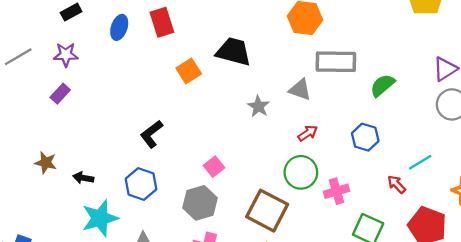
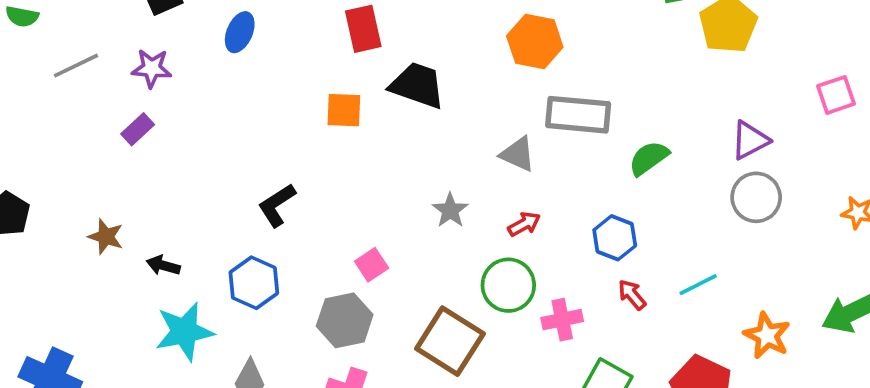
red rectangle: (162, 22) -> (363, 29), moved
orange square: (189, 71) -> (344, 110), turned 30
gray star: (258, 106) -> (450, 210), moved
red arrow: (397, 184) -> (632, 295), moved

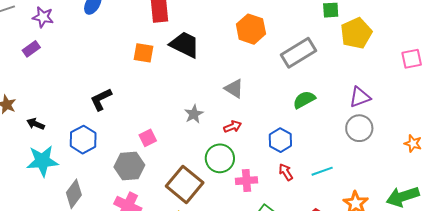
pink square: (836, 95) -> (412, 59), moved
gray rectangle: (578, 115) -> (299, 53), moved, turned -44

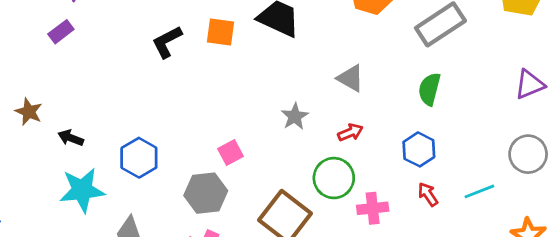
black L-shape: (101, 99) -> (167, 42), moved
green semicircle: (304, 100) -> (429, 89), moved, turned -45
gray circle: (359, 128) -> (528, 154), moved

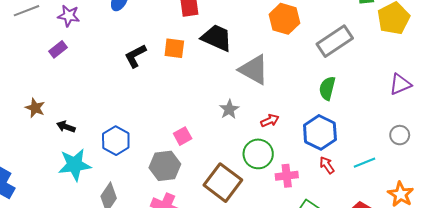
gray triangle: (351, 78) -> (254, 70), moved, size x1.5
blue hexagon: (419, 149) -> (320, 132), size x1.4
gray circle: (528, 154) -> (400, 135), size x0.7

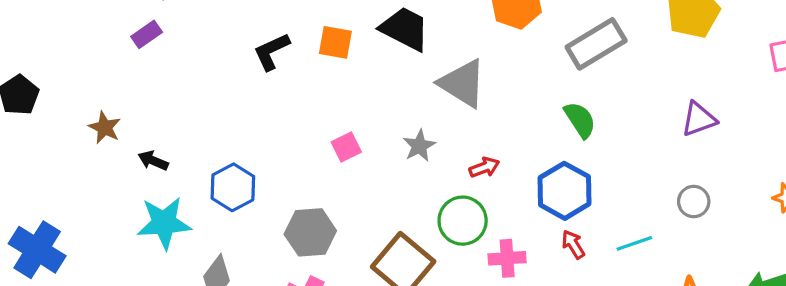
green semicircle: (327, 88) -> (580, 120), turned 130
pink square: (183, 136) -> (346, 147), moved

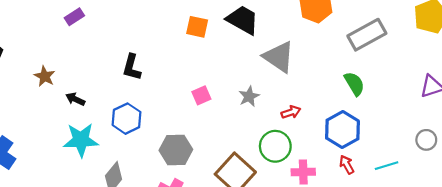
black L-shape: (272, 51) -> (132, 67), moved, turned -52

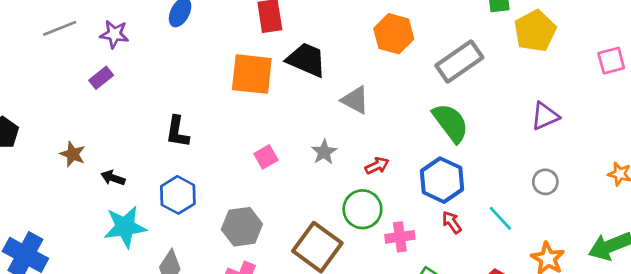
orange square: (197, 27) -> (252, 74), size x1.6
gray triangle: (279, 57) -> (355, 100), size x0.7
green semicircle: (354, 84) -> (451, 123), size x1.4
cyan line: (387, 166) -> (500, 218), turned 70

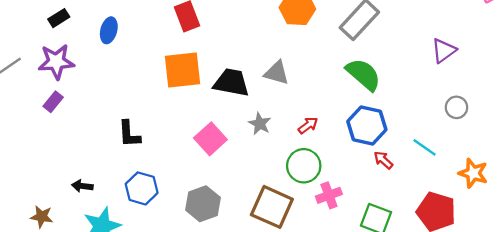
purple star: (114, 34) -> (56, 62), size x1.4
black trapezoid: (306, 60) -> (231, 83), moved
brown star: (73, 154) -> (42, 217), moved
pink square: (266, 157) -> (210, 139), size x1.5
pink cross: (400, 237) -> (329, 195), moved

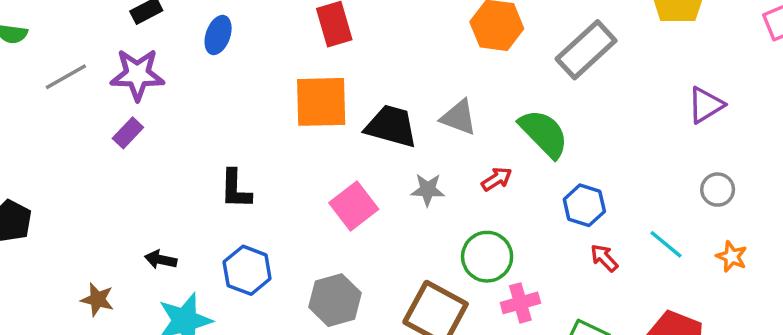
green semicircle: (363, 74) -> (544, 133), moved
gray star: (260, 124) -> (428, 190), turned -30
red arrow: (308, 125) -> (497, 179), moved
blue hexagon: (367, 125) -> (584, 205), size x0.7
orange star: (473, 173) -> (732, 257), moved, size x0.7

